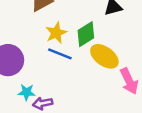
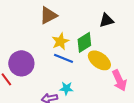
cyan star: (27, 92) -> (66, 88), moved

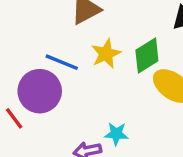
blue line: (63, 58) -> (62, 62), moved

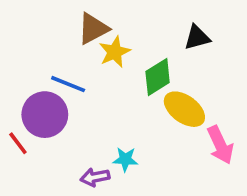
yellow star: (106, 54) -> (115, 52), moved

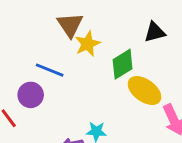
brown triangle: (93, 29) -> (70, 25), turned -36
purple circle: (45, 115) -> (31, 95), size x0.7

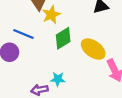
green diamond: (123, 64) -> (63, 38), moved

